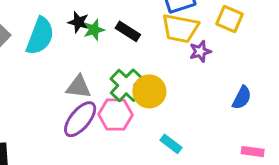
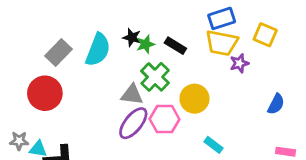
green cross: (126, 85) -> (155, 77), moved

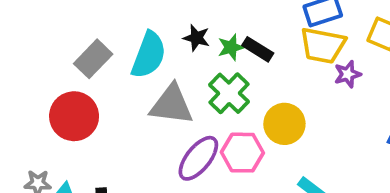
green star: (146, 44) -> (231, 47), moved
gray triangle: (132, 95) -> (172, 105), moved, size x1.4

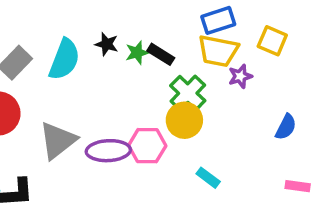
green cross: (229, 93) -> (188, 93), moved
gray triangle: (172, 105) -> (58, 141), moved, turned -45
purple ellipse: (198, 158) -> (108, 151), turned 48

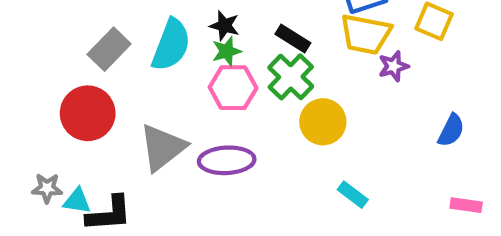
green star: (137, 53) -> (227, 51), moved
green cross: (188, 93) -> (291, 77), moved
pink hexagon: (147, 146) -> (233, 88), moved

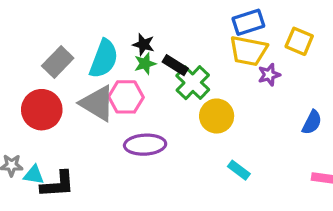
black rectangle: (293, 38) -> (175, 65), moved
pink hexagon: (233, 88) -> (126, 97), moved
gray triangle: (162, 147) -> (97, 103), moved, turned -51

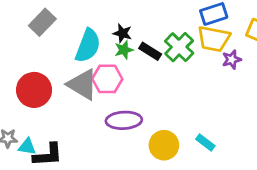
gray rectangle: (58, 62) -> (42, 22), moved
green cross: (193, 83) -> (179, 47), moved
yellow circle: (217, 116) -> (164, 145), moved

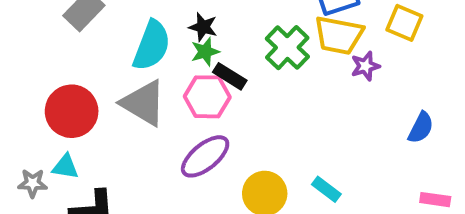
black rectangle: (150, 51) -> (230, 76), moved
pink hexagon: (107, 79) -> (207, 97), moved
purple ellipse: (124, 120) -> (205, 156), turned -36
cyan triangle: (27, 147) -> (65, 167), moved

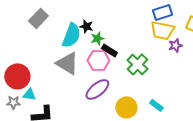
black star: (203, 27) -> (86, 26), moved
green cross: (287, 48) -> (137, 64), moved
red circle: (72, 111) -> (17, 76), moved

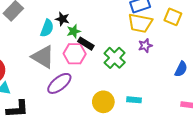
cyan semicircle: (71, 35) -> (47, 28), size x0.7
purple star: (175, 45) -> (145, 46), moved
purple ellipse: (97, 89) -> (59, 83), moved
cyan rectangle: (156, 105) -> (134, 100), turned -32

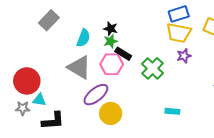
black star: (62, 19) -> (111, 29), moved
yellow circle: (103, 102) -> (111, 113), moved

